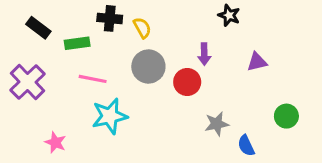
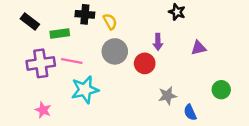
purple cross: (28, 82) -> (41, 63), moved, turned 36

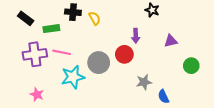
gray circle: (115, 51) -> (99, 63), moved
green circle: (221, 90) -> (191, 66), moved

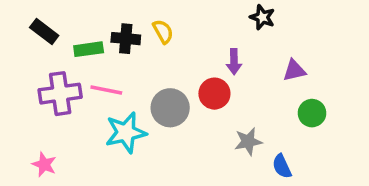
black cross: (73, 12) -> (126, 39), moved
green circle: (191, 66) -> (312, 113), moved
pink star: (37, 94) -> (44, 165), moved

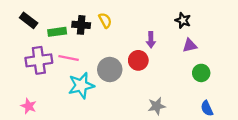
black star: (262, 17) -> (183, 20), moved
gray star: (248, 141) -> (157, 106), moved
blue semicircle: (282, 166) -> (207, 108), moved

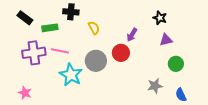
yellow semicircle: (105, 20) -> (94, 28), moved
black cross: (81, 25) -> (71, 12), moved
purple arrow: (151, 40) -> (132, 35), turned 32
cyan star: (81, 86) -> (71, 75), turned -30
gray star: (157, 106) -> (155, 86), moved

